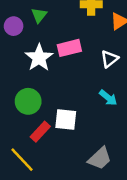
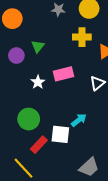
white star: (39, 58) -> (38, 82), size x0.6
cyan arrow: (108, 98) -> (79, 120), moved, turned -77

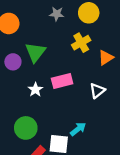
yellow cross: (82, 37) -> (81, 43), turned -30
green triangle: (38, 46) -> (35, 52), size x1.5

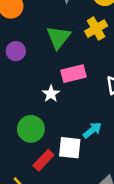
green triangle: (35, 52) -> (58, 37), moved
white star: (35, 90) -> (51, 94), moved

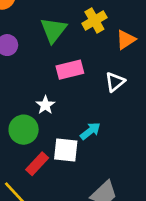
white star: (51, 94) -> (45, 105), moved

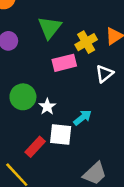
yellow cross: (94, 21) -> (86, 42), moved
white star: (45, 105) -> (47, 107), moved
green circle: (24, 130) -> (23, 97), moved

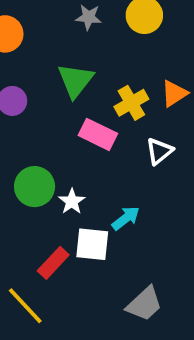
pink rectangle: (64, 63) -> (98, 134), turned 40

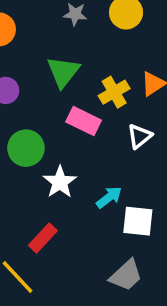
green circle: (35, 187) -> (26, 148), moved
white star: (72, 201) -> (60, 182), size x1.4
white square: (92, 244) -> (138, 221), moved

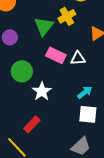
yellow cross: (114, 92) -> (67, 16), moved
white triangle: (140, 136) -> (78, 58), moved, turned 35
cyan arrow: (109, 197) -> (85, 92), moved

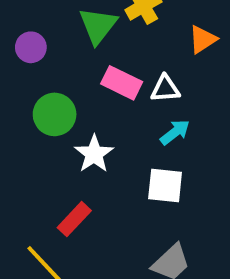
cyan arrow: (85, 92) -> (175, 132), moved
white square: (88, 114) -> (165, 186), moved

